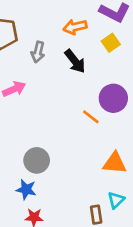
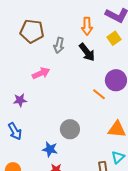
orange arrow: (75, 27) -> (87, 26), turned -78
gray circle: (37, 160) -> (70, 129), moved

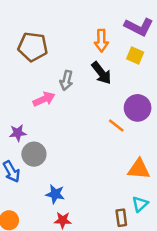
yellow square: (114, 38) -> (135, 55), turned -32
gray arrow: (59, 45) -> (66, 80), moved
gray circle: (70, 129) -> (34, 154), moved

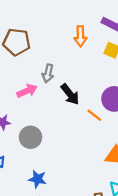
black arrow: (101, 73) -> (70, 94), moved
gray circle: (34, 154) -> (31, 137), moved

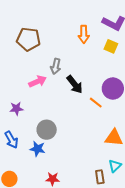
gray circle: (31, 137) -> (47, 130), moved
blue star: (37, 179) -> (38, 149), moved

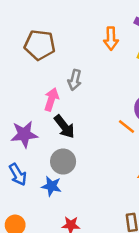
pink arrow: (38, 81) -> (51, 99), turned -48
black arrow: (75, 84) -> (64, 127), moved
purple star: (16, 109) -> (24, 134), size x1.5

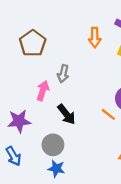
brown pentagon: (40, 45) -> (33, 43), turned 30
black arrow: (64, 127) -> (67, 114), moved
blue star: (51, 186) -> (56, 169), moved

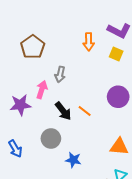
orange line: (108, 114) -> (85, 111), moved
purple star: (19, 121) -> (20, 105), moved
blue star: (56, 169) -> (73, 160), moved

